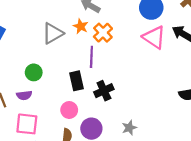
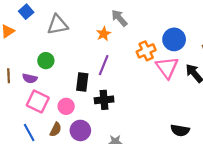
gray triangle: (53, 33) -> (57, 25), moved
orange cross: (103, 33) -> (146, 51), moved
pink square: (27, 124) -> (38, 101), moved

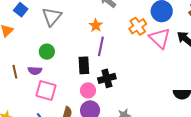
gray triangle: (57, 25) -> (52, 17), turned -30
orange star: (104, 34) -> (96, 25), moved
pink circle: (66, 106) -> (88, 90), moved

